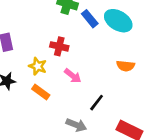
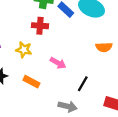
red cross: (59, 46) -> (40, 26), moved
yellow star: (38, 66) -> (24, 50), moved

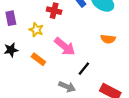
pink arrow: (58, 63) -> (65, 46), size x1.5

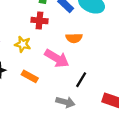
orange semicircle: (108, 39) -> (74, 38), moved

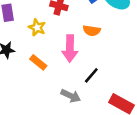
pink arrow: (57, 58) -> (70, 49), turned 50

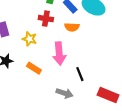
orange semicircle: (92, 31) -> (72, 27), moved
black line: (91, 75) -> (80, 74), turned -56

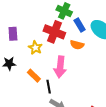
red cross: (46, 19) -> (54, 32), size x1.5
black line: (80, 74) -> (49, 87), moved

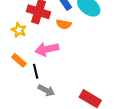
pink arrow: (60, 67) -> (47, 49), turned 75

